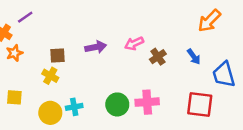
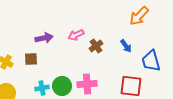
brown square: (57, 55) -> (31, 59), moved
cyan cross: (74, 107) -> (42, 88), moved

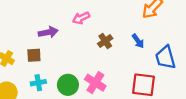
pink arrow: (76, 35) -> (81, 18), moved
pink cross: (87, 84) -> (95, 83), turned 36
cyan cross: (42, 88) -> (38, 83), moved

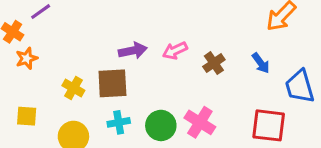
pink arrow: (81, 18) -> (175, 51), moved
brown square: (34, 55) -> (112, 83), size x1.5

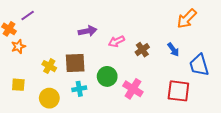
purple arrow: (133, 51) -> (88, 31), moved
green circle: (161, 125) -> (107, 76), moved

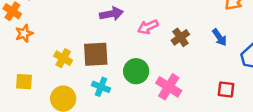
cyan cross: (79, 89) -> (101, 87), turned 32
red square: (178, 91) -> (226, 89), size x0.6

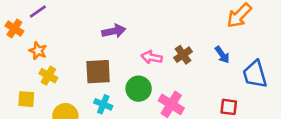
pink arrow: (148, 27) -> (152, 57), moved, turned 36
orange star: (24, 33) -> (38, 51), moved, turned -30
yellow cross: (63, 58) -> (48, 76), moved

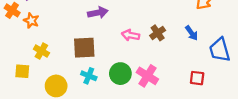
orange star: (38, 51) -> (31, 21), moved
green circle: (139, 89) -> (120, 74), moved

